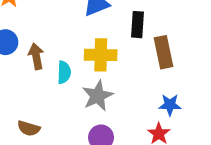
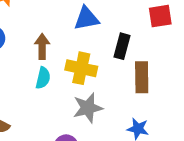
brown arrow: (36, 56) -> (42, 47), moved
gray star: (98, 96) -> (88, 108), moved

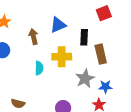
brown arrow: (42, 47) -> (33, 37), moved
gray star: (88, 108) -> (85, 79), moved

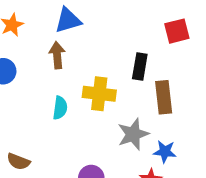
blue triangle: (58, 25) -> (68, 20), moved

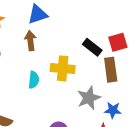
red square: (177, 31) -> (118, 42), moved
black rectangle: (140, 66) -> (92, 47), turned -60

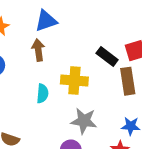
gray star: (89, 98) -> (84, 121), moved, turned 30

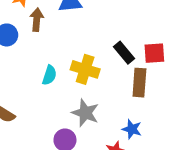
brown arrow: (38, 50) -> (37, 20), moved

